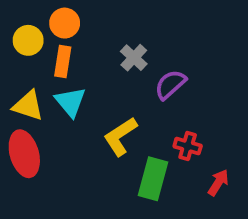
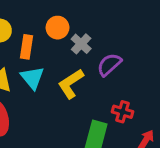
orange circle: (65, 23) -> (58, 28), moved
yellow L-shape: (120, 136) -> (71, 84), moved

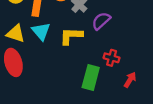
yellow L-shape: (71, 84) -> (71, 36), turned 35

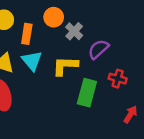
red cross: (112, 58) -> (118, 79), moved
green rectangle: (91, 77) -> (87, 93), moved

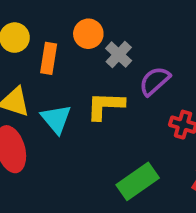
cyan triangle: (32, 61) -> (56, 119), moved
green rectangle: (87, 93) -> (138, 181), moved, turned 40

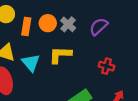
orange circle: (88, 34) -> (48, 23), moved
purple semicircle: (155, 81) -> (99, 27), moved

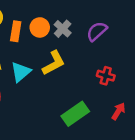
yellow L-shape: (60, 55) -> (54, 63), turned 150
cyan triangle: (31, 63) -> (21, 72), turned 30

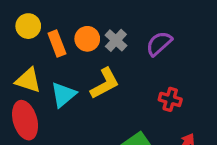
orange rectangle: (16, 31) -> (57, 44), turned -30

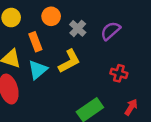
orange circle: (87, 39) -> (51, 16), moved
orange rectangle: (57, 44) -> (35, 42), moved

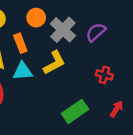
gray cross: (78, 28) -> (63, 30), size x1.5
cyan triangle: (38, 70) -> (23, 71), turned 35

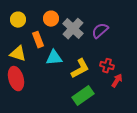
yellow L-shape: (54, 63) -> (80, 69), moved
cyan triangle: (23, 71) -> (54, 58), moved
red arrow: (117, 109) -> (117, 81), moved

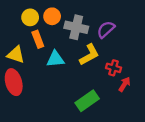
yellow circle: (18, 20) -> (30, 17), moved
gray cross: (73, 29) -> (76, 27), turned -30
yellow L-shape: (80, 69) -> (89, 55), moved

